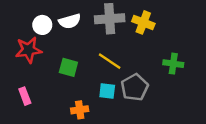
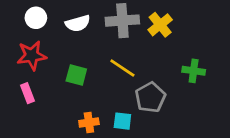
yellow cross: (143, 22) -> (160, 25), turned 30
white circle: (42, 25) -> (36, 18), moved
cyan square: (107, 91) -> (122, 121), moved
pink rectangle: (25, 96) -> (28, 93), moved

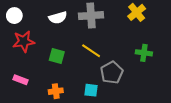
white circle: (36, 18) -> (14, 16), moved
yellow cross: (160, 25) -> (137, 12), moved
pink rectangle: (28, 93) -> (21, 80), moved, turned -48
orange cross: (89, 122) -> (56, 91), moved

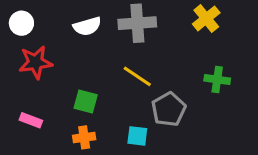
green square: (57, 56) -> (86, 101), moved

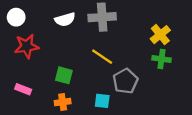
yellow cross: (206, 18) -> (160, 35), moved

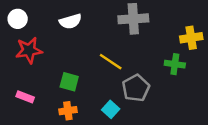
gray cross: (102, 17) -> (133, 19), moved
yellow cross: (160, 35) -> (191, 38), moved, turned 30
cyan square: (102, 101) -> (111, 109), turned 35

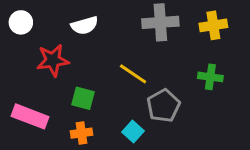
yellow cross: (191, 38) -> (213, 25), moved
red star: (29, 50) -> (53, 60), moved
pink rectangle: (25, 97) -> (30, 116), size x1.6

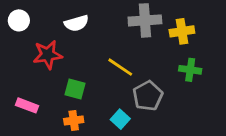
yellow cross: (213, 25) -> (182, 31), moved
pink rectangle: (30, 116) -> (27, 105), size x0.7

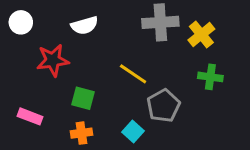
yellow cross: (182, 31) -> (201, 35), turned -30

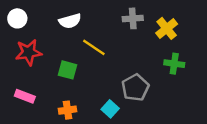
gray cross: (160, 22) -> (133, 18), size x0.7
red star: (53, 60) -> (29, 52), moved
yellow line: (133, 74) -> (94, 47), moved
green square: (83, 98) -> (68, 70), moved

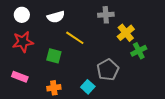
white circle: (17, 18) -> (22, 15), moved
yellow cross: (167, 28) -> (126, 33), moved
green cross: (174, 64) -> (139, 51), turned -35

